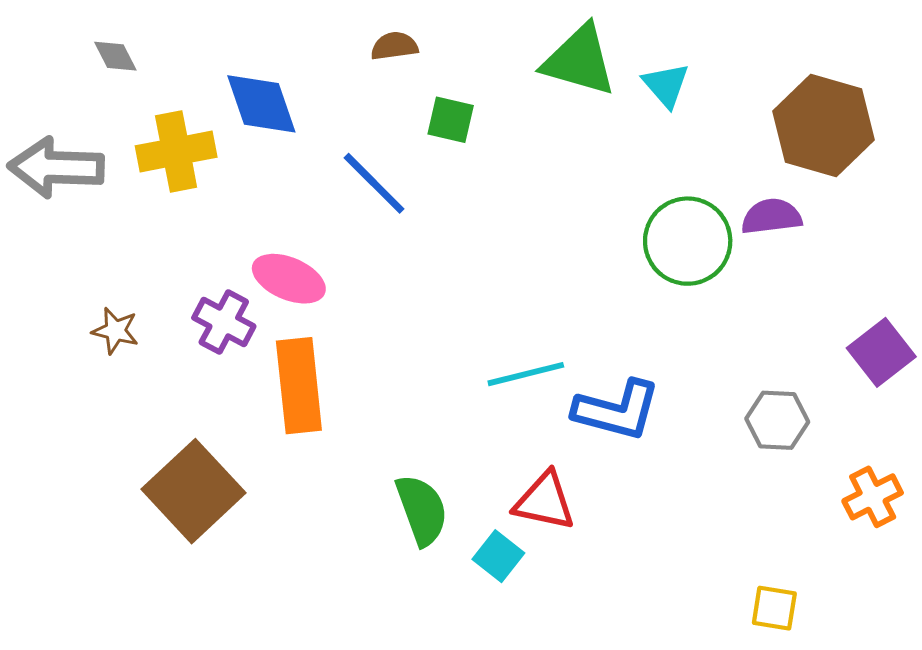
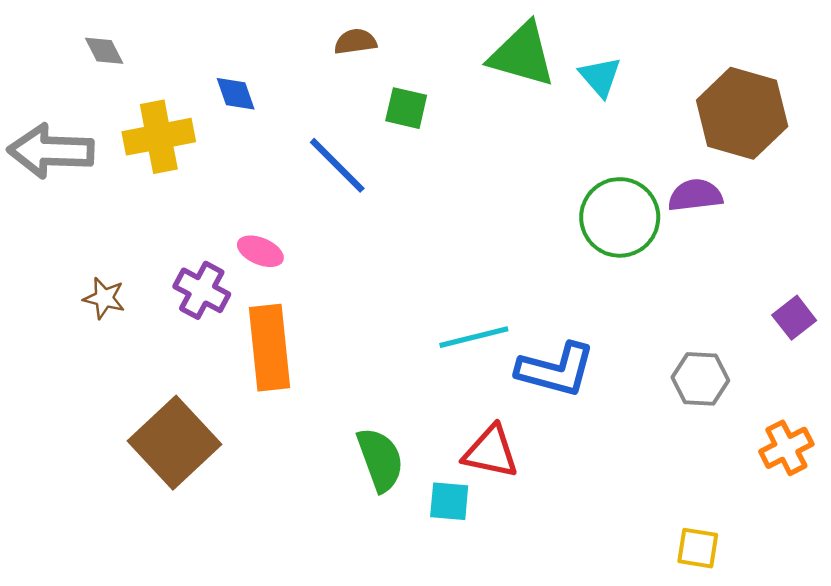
blue diamond: (261, 104) -> (236, 94), size x0.6
pink ellipse: (289, 279) -> (260, 251), size x0.7
purple square: (881, 352) -> (794, 318), size x0.7
cyan square: (498, 556) -> (449, 501), turned -33

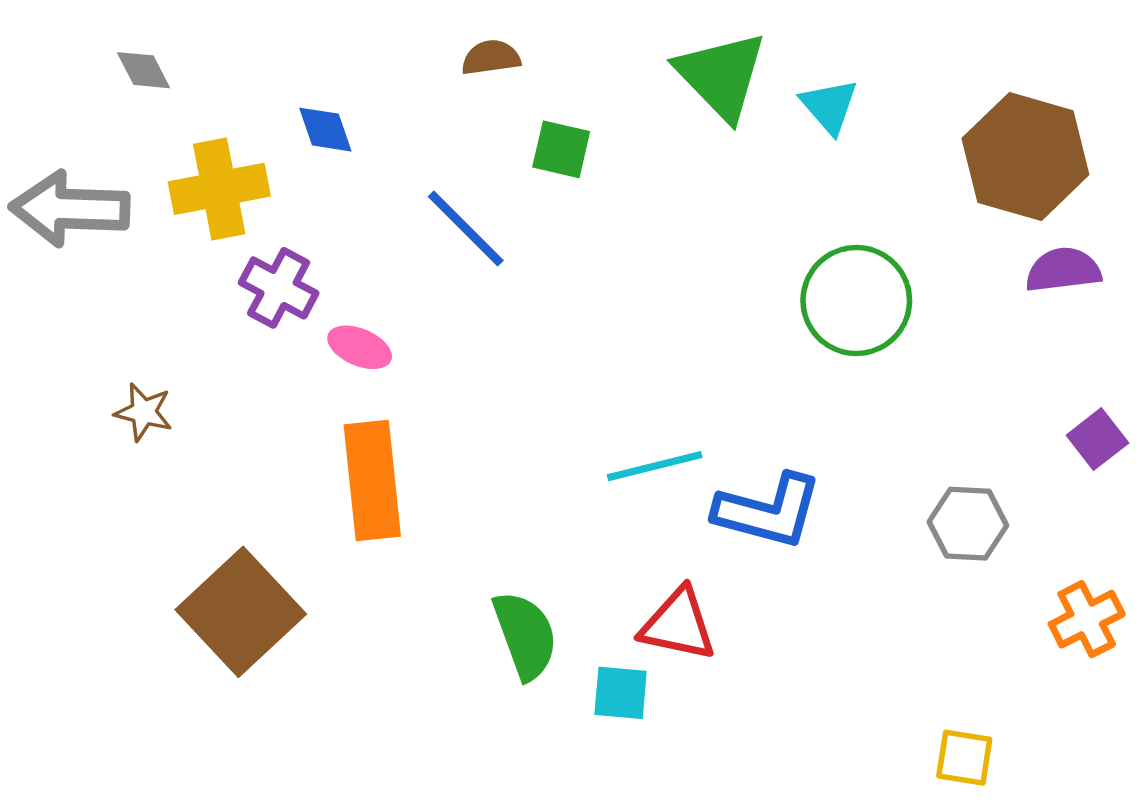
green triangle: (522, 55) -> (721, 76), turned 30
purple semicircle: (695, 195) -> (1063, 270), moved
purple cross: (202, 290) -> (279, 288), moved

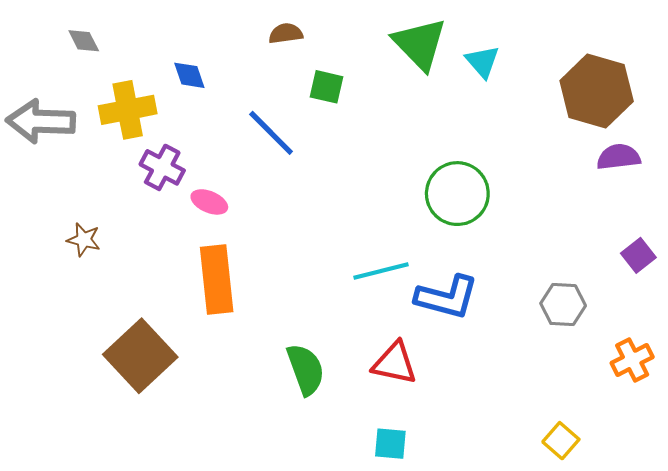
green circle: (856, 301) -> (457, 194), moved
cyan square: (621, 693) -> (390, 444), moved
yellow square: (964, 758) -> (561, 441), turned 32

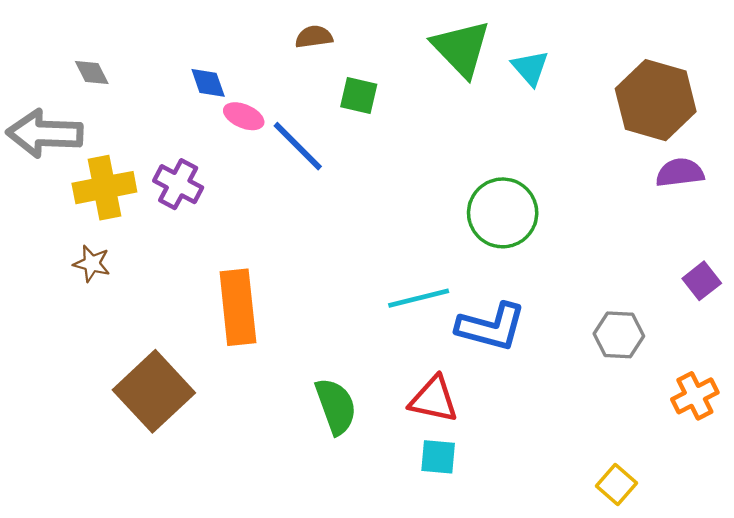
gray diamond: (84, 41) -> (92, 73), moved
yellow cross: (128, 110) -> (104, 188), moved
pink ellipse: (209, 202) -> (244, 116), moved
cyan square: (390, 444) -> (438, 457), moved

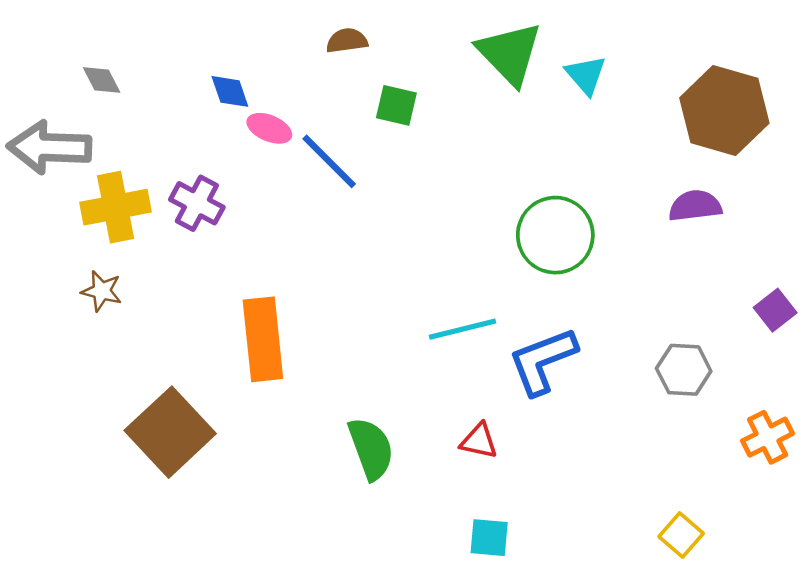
purple semicircle: (680, 173) -> (695, 206), moved
blue L-shape: (491, 327) -> (543, 361), turned 144
red triangle: (434, 399) -> (479, 441), size x0.7
cyan square: (438, 457) -> (489, 538), moved

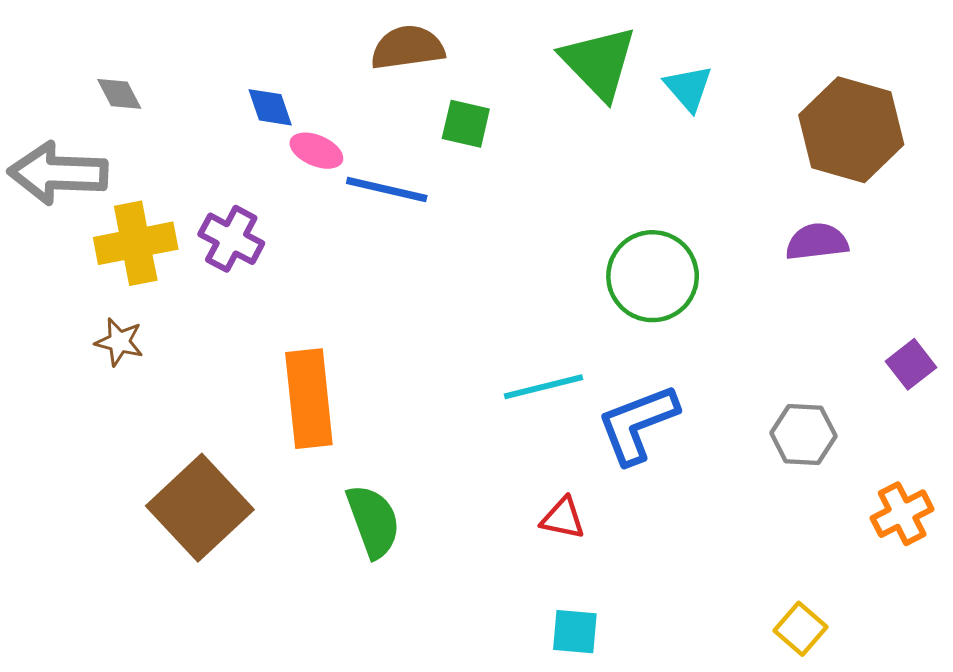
brown semicircle: (347, 41) -> (408, 48), size x1.5
blue line: (329, 161) -> (387, 190), turned -32
green semicircle: (371, 449) -> (373, 521), moved

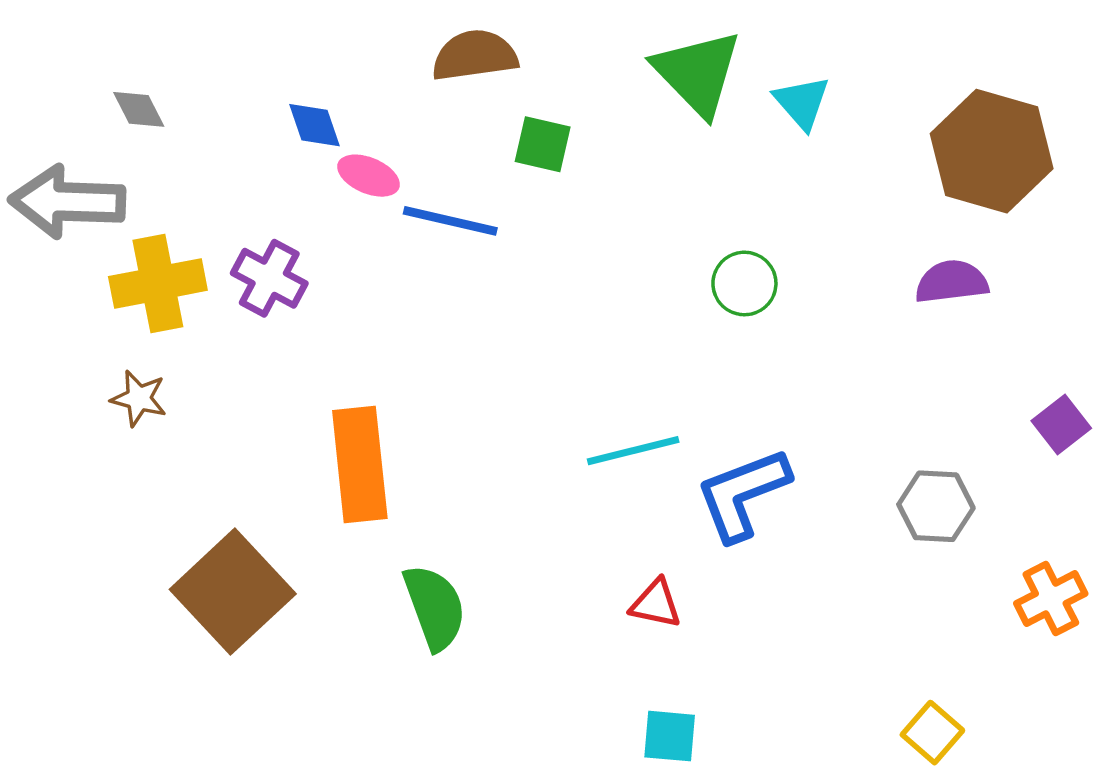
green circle: (653, 276) -> (744, 283), moved, size x0.6

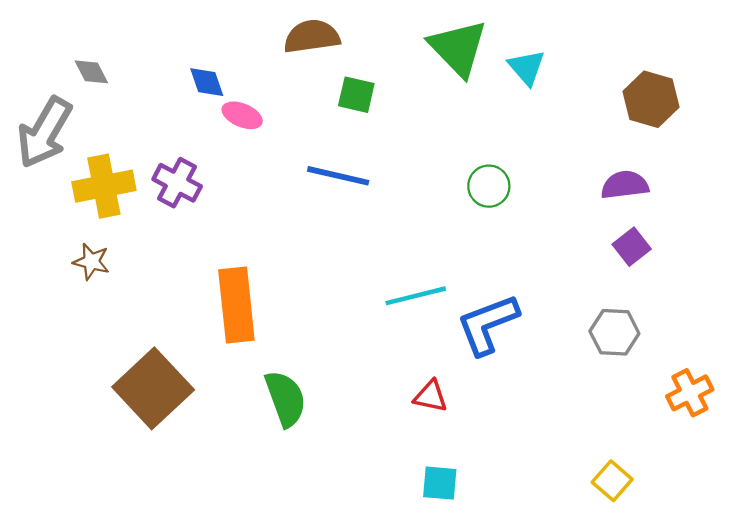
brown hexagon: (992, 151) -> (651, 99), size x0.7
gray arrow: (67, 202) -> (45, 132), turned -62
blue line: (450, 221) -> (338, 176), moved
purple square: (1061, 424) -> (632, 247), moved

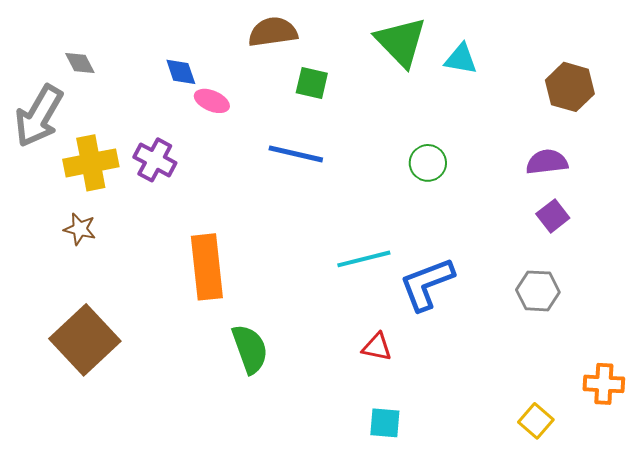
cyan triangle: (527, 67) -> (461, 59), turned -39
brown square: (153, 388) -> (85, 340), moved
orange cross: (690, 393) -> (604, 384), moved, turned 30

